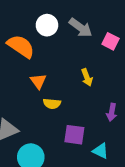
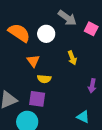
white circle: (47, 25) -> (46, 34), moved
purple square: (74, 135) -> (37, 99), moved

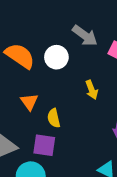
orange triangle: (33, 61) -> (29, 102), moved
yellow semicircle: (44, 79) -> (54, 118), turned 72

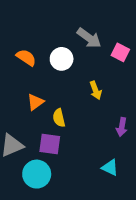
orange semicircle: (20, 56) -> (26, 58), size x0.7
orange triangle: (29, 102) -> (35, 102), turned 30

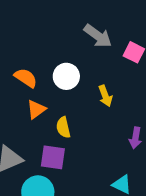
orange semicircle: (26, 58) -> (26, 78), moved
white circle: (62, 59) -> (66, 76), moved

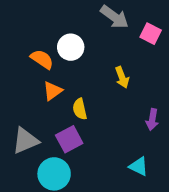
white circle: (66, 76) -> (71, 47), moved
purple square: (53, 157) -> (69, 139), turned -36

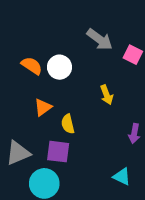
orange semicircle: (42, 59) -> (32, 66), moved
purple square: (69, 139) -> (58, 152), turned 35

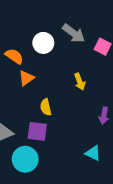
white circle: (59, 67) -> (43, 43), moved
orange triangle: (43, 107) -> (26, 78), moved

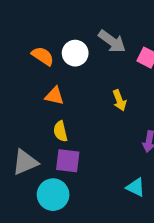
orange semicircle: (14, 56) -> (43, 56), moved
orange triangle: (26, 78) -> (55, 96), turned 49
yellow semicircle: (46, 107) -> (60, 131), moved

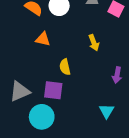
yellow semicircle: (60, 131) -> (65, 67), moved
cyan triangle: (136, 187) -> (107, 111), turned 35

